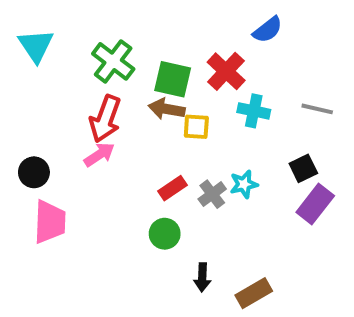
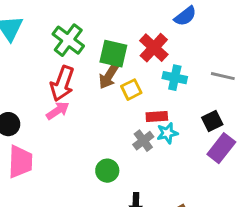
brown arrow: (167, 109) -> (109, 76), turned -68
yellow square: (196, 127) -> (131, 90), turned -30
red rectangle: (173, 188) -> (157, 117), moved, turned 30

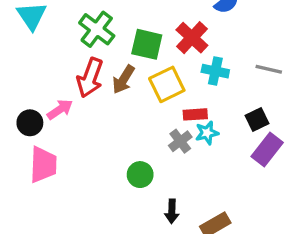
brown arrow: (109, 76) -> (123, 79), moved
yellow square: (131, 90) -> (167, 84), size x1.5
pink arrow: (58, 111) -> (60, 109), moved

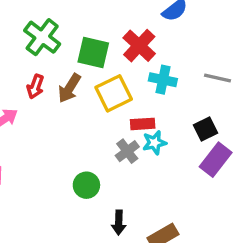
red arrow: (90, 78) -> (35, 87), size x0.6

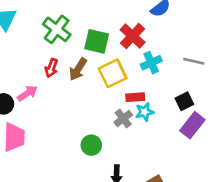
cyan cross: (163, 80) -> (151, 63), turned -36

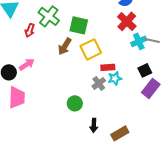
red cross: (133, 36) -> (127, 21), moved
cyan cross: (151, 63) -> (139, 41), moved
red arrow: (51, 68) -> (30, 30), moved

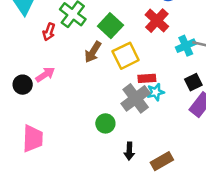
red cross: (127, 21) -> (157, 21), moved
green square: (79, 25) -> (110, 26), turned 30
gray cross: (99, 83) -> (136, 98), size x1.6
pink trapezoid: (17, 97) -> (33, 139), moved

